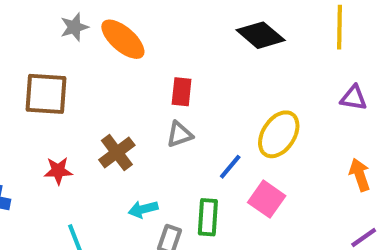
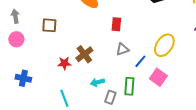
brown square: (46, 94) -> (49, 25), size x0.7
gray triangle: (180, 134) -> (122, 49), moved
red star: (58, 171) -> (64, 63), moved

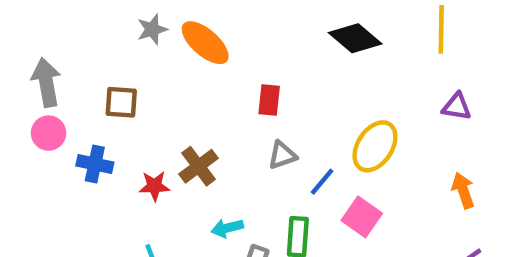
gray arrow: (15, 16) -> (46, 82), size x1.5
blue cross: (23, 78) -> (95, 164), moved

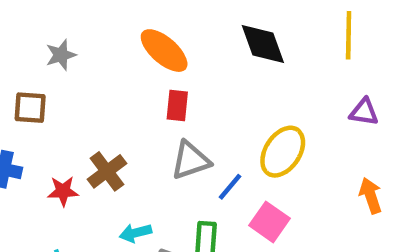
gray star: (152, 29) -> (61, 55), moved
black diamond: (355, 38) -> (263, 44), turned 30
orange ellipse: (205, 43) -> (164, 51), moved
gray triangle: (282, 155) -> (190, 160), size x1.4

